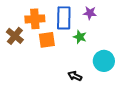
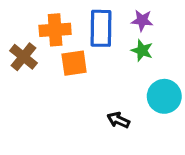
green star: (80, 37) -> (142, 50), moved

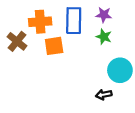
black arrow: (118, 120) -> (104, 95), moved, turned -35

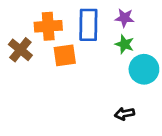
cyan circle: (120, 70) -> (144, 69), moved

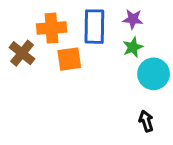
green star: (125, 44) -> (133, 47), turned 30
black arrow: (125, 114) -> (146, 121), moved, turned 84

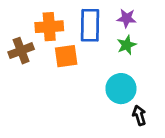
brown cross: (22, 53) -> (21, 51), turned 30
cyan circle: (154, 74) -> (121, 89), moved

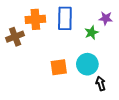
purple star: (127, 18) -> (106, 18), moved
orange square: (66, 56) -> (59, 67), moved

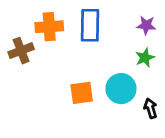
green star: (91, 33) -> (145, 58), moved
black arrow: (101, 84) -> (151, 108), moved

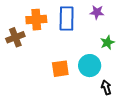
purple star: (146, 25) -> (97, 12), moved
black arrow: (151, 108) -> (106, 87), moved

